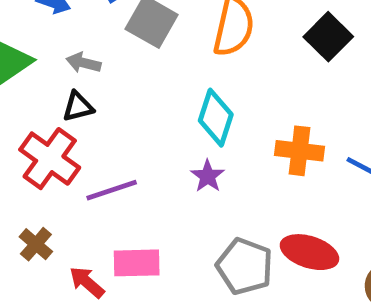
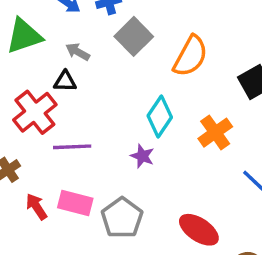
orange cross: (299, 151) -> (215, 133), moved, turned 32
purple star: (208, 176) -> (142, 156), turned -30
gray pentagon: (245, 266) -> (122, 218), moved

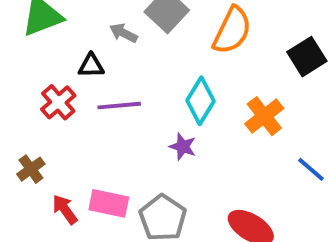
gray arrow: (78, 52) -> (123, 33), moved
red cross: (35, 112) -> (58, 102), size x0.7
purple line: (72, 147) -> (119, 106), moved

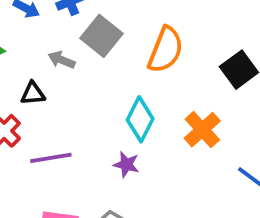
purple line: (119, 106) -> (51, 158), moved

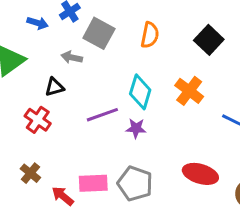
orange semicircle: (166, 50) -> (150, 35), size x0.7
purple line: (51, 158) -> (102, 115), moved

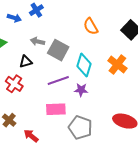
gray square: (99, 33) -> (58, 50), moved
orange semicircle: (150, 35) -> (91, 26), turned 138
pink rectangle: (93, 183) -> (56, 109), moved

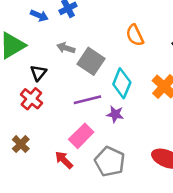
black triangle: (26, 62) -> (38, 73), moved, turned -40
pink rectangle: (56, 109) -> (81, 136), turned -48
red arrow: (31, 136) -> (64, 160), moved

